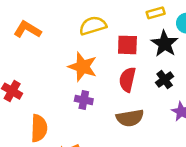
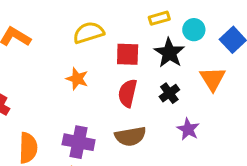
orange star: (83, 67) -> (77, 79), size x0.7
purple cross: (84, 100) -> (79, 142), moved, size x1.5

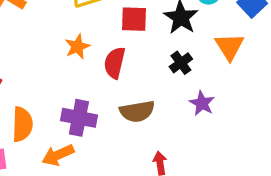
orange star: (77, 79) -> (77, 47), turned 30
red semicircle: (128, 93) -> (115, 63), moved

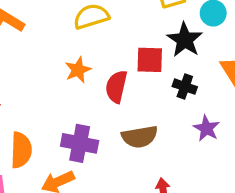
red square: (134, 19) -> (150, 60), moved
black cross: (181, 63) -> (185, 87), turned -35

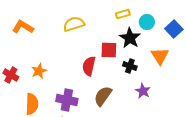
orange star: (78, 70) -> (39, 71), moved
brown semicircle: (140, 137) -> (103, 96), turned 135

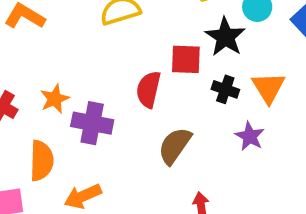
orange triangle: (160, 56) -> (268, 88), moved
purple cross: (67, 100) -> (92, 123), moved

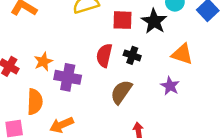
red square: (186, 59) -> (122, 20), moved
orange triangle: (268, 88) -> (182, 54), turned -40
black cross: (225, 89) -> (132, 55), moved

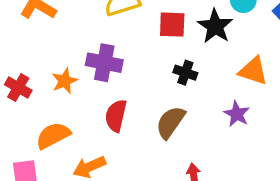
red semicircle: (104, 55) -> (116, 116), moved
purple cross: (68, 77) -> (104, 63), moved
orange semicircle: (35, 102) -> (53, 136), turned -120

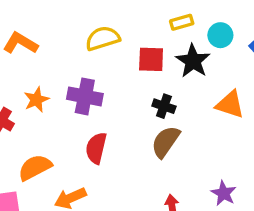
orange star: (65, 81) -> (36, 100), moved
purple star: (237, 114) -> (224, 193), moved
brown semicircle: (170, 122) -> (166, 142), moved

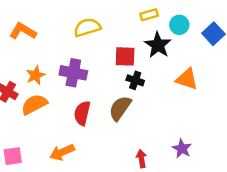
red square: (151, 59) -> (125, 56), moved
brown semicircle: (166, 142) -> (120, 108), moved
orange semicircle: (35, 167) -> (34, 104), moved

